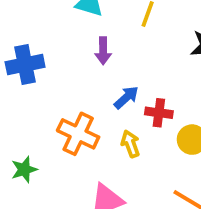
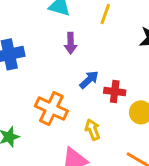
yellow arrow: (130, 144) -> (93, 130), moved

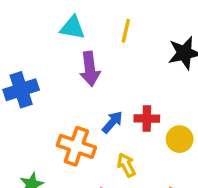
purple arrow: (71, 43) -> (90, 69), size x1.4
blue arrow: (89, 80) -> (112, 122), moved

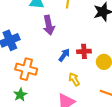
orange cross: (76, 146) -> (26, 69), moved

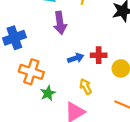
blue arrow: (64, 55) -> (76, 58), turned 32
green star: (20, 95) -> (48, 93), moved

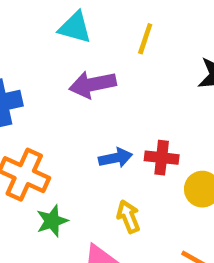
purple arrow: (60, 23) -> (93, 84), turned 80

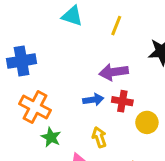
purple arrow: (93, 84) -> (114, 72), moved
green star: (52, 221) -> (51, 137), turned -30

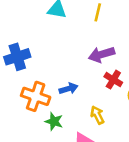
blue arrow: (93, 100) -> (68, 89), moved
red cross: (122, 101) -> (113, 80), turned 30

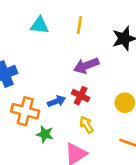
red cross: (113, 80) -> (81, 96), moved

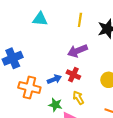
yellow line: (79, 25) -> (80, 20), moved
green star: (45, 134) -> (55, 105), moved

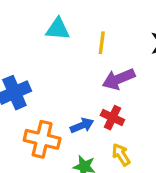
yellow line: (80, 20) -> (102, 43), moved

